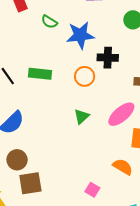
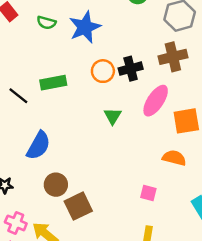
black cross: (108, 58) -> (131, 69), moved

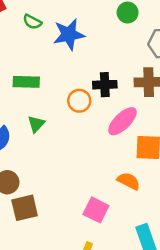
orange circle: (103, 71) -> (79, 101), moved
green triangle: (113, 116) -> (36, 124), moved
pink square: (148, 193) -> (96, 210), size x1.5

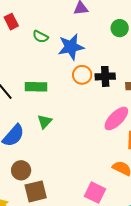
black cross: (105, 85) -> (105, 76), moved
orange circle: (79, 101) -> (82, 75), moved

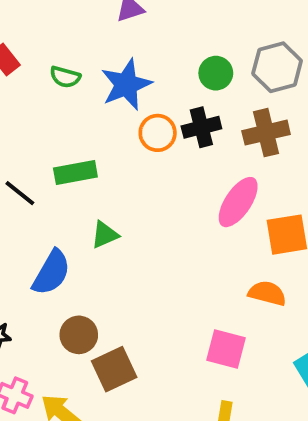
green circle: (120, 28) -> (216, 73), moved
green triangle: (45, 122) -> (105, 235), turned 35

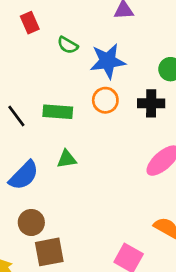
orange circle: (158, 133) -> (105, 100), moved

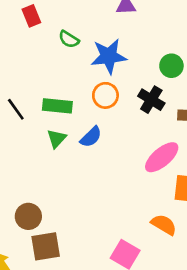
black cross: (151, 103) -> (151, 100), turned 30
green triangle: (67, 159) -> (57, 139), moved, turned -40
blue semicircle: (24, 175) -> (91, 137), moved, size x0.7

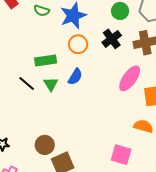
black cross: (151, 100) -> (112, 39), turned 36
black line: (16, 109) -> (27, 83), moved

